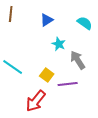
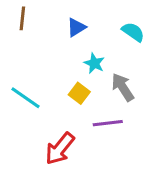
yellow square: (47, 75) -> (79, 93), moved

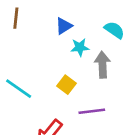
cyan star: (94, 63) -> (80, 47), moved, turned -30
gray arrow: (123, 87) -> (102, 65), moved, turned 30

